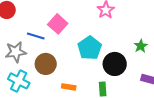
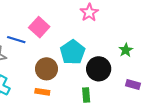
brown circle: (46, 64) -> (46, 69), moved
orange rectangle: (69, 87) -> (42, 92), moved

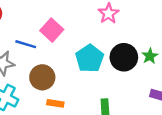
brown circle: (46, 69) -> (42, 77), moved
black circle: (99, 69) -> (124, 57), moved

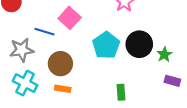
green star: (150, 56) -> (164, 54), moved
orange rectangle: (55, 103) -> (63, 89), moved

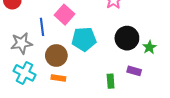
blue line: (44, 32) -> (42, 27), turned 66
cyan pentagon: (106, 45) -> (84, 39), moved, turned 30
purple rectangle: (172, 81) -> (134, 71), moved

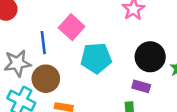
brown circle: (56, 56) -> (46, 79), moved
purple rectangle: (134, 71) -> (141, 86), moved

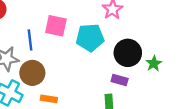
pink square: (72, 27) -> (56, 26), turned -30
cyan pentagon: (96, 58) -> (90, 38), moved

